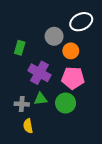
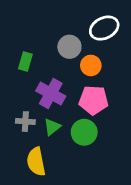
green triangle: (41, 99) -> (52, 127), turned -32
gray cross: (22, 104) -> (25, 122), moved
yellow semicircle: (28, 126) -> (36, 162), size x1.5

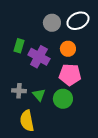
gray circle: (69, 47) -> (52, 23), moved
purple cross: (51, 94) -> (39, 57), moved
green triangle: (52, 127) -> (39, 95), turned -32

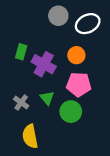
gray circle: (52, 23) -> (58, 16), moved
gray cross: (19, 91) -> (21, 103), turned 32
green triangle: (39, 95) -> (47, 98), moved

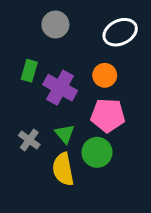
gray circle: (58, 16) -> (55, 25), moved
yellow semicircle: (30, 136) -> (63, 169), moved

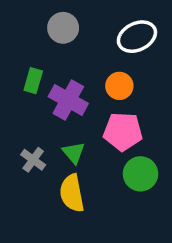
green circle: (97, 152) -> (140, 174), moved

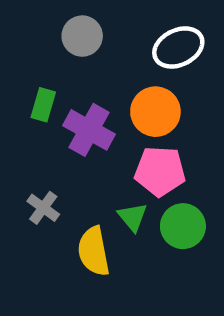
orange circle: (119, 86) -> (155, 112), size x1.4
green triangle: (74, 153) -> (133, 217), moved

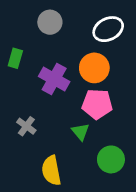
green rectangle: (43, 105) -> (15, 58), moved
green circle: (183, 226) -> (111, 159), moved
yellow semicircle: (94, 251) -> (51, 171), moved

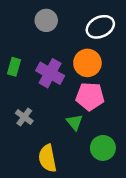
green rectangle: (15, 58) -> (14, 67), moved

